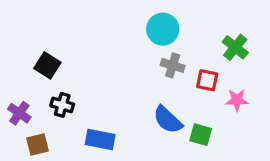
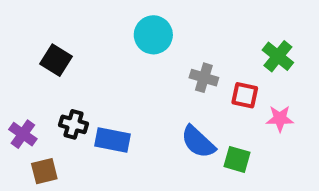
cyan circle: (163, 29) -> (153, 35), moved
black square: (47, 65) -> (56, 60), moved
blue rectangle: (100, 140) -> (112, 140), moved

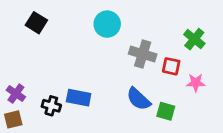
black square: (56, 60) -> (36, 23), moved
gray cross: (204, 78) -> (143, 54), size x1.4
black cross: (73, 124) -> (51, 106), moved
brown square: (44, 171) -> (13, 119), moved

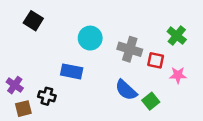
cyan circle: (107, 24) -> (90, 38), moved
blue rectangle: (79, 98) -> (72, 71), moved
green square: (166, 111) -> (151, 101), turned 35
brown square: (13, 119) -> (23, 109), moved

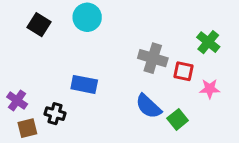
cyan circle: (90, 38) -> (87, 17), moved

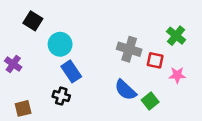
cyan circle: (87, 17) -> (60, 44), moved
blue rectangle: (84, 84) -> (71, 71), turned 45
purple cross: (17, 100) -> (13, 64), moved
black cross: (55, 114) -> (61, 96), moved

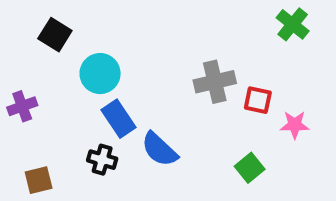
green cross: (176, 36) -> (293, 24), moved
gray cross: (129, 49) -> (215, 82), turned -30
purple cross: (13, 64) -> (22, 106), turned 35
blue semicircle: (125, 90) -> (159, 149), moved

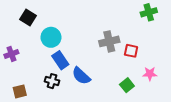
green cross: (293, 24) -> (149, 12), turned 35
pink star: (295, 125) -> (150, 74), moved

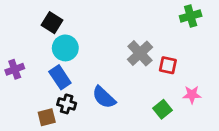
black square: (28, 18) -> (52, 23), moved
gray cross: (109, 41) -> (140, 53), turned -30
blue rectangle: (60, 60) -> (60, 77), moved
brown square: (20, 91) -> (47, 117), moved

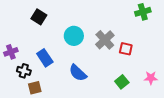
cyan circle: (65, 48) -> (74, 36), moved
pink star: (192, 95) -> (151, 78), moved
black cross: (67, 104) -> (24, 71), moved

